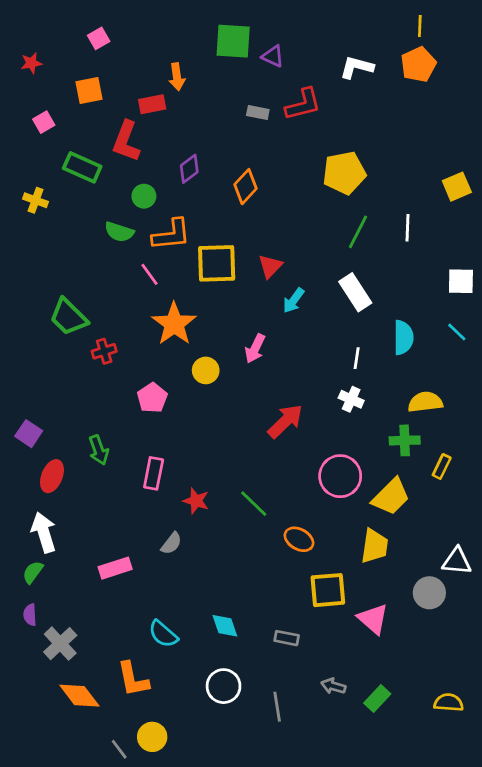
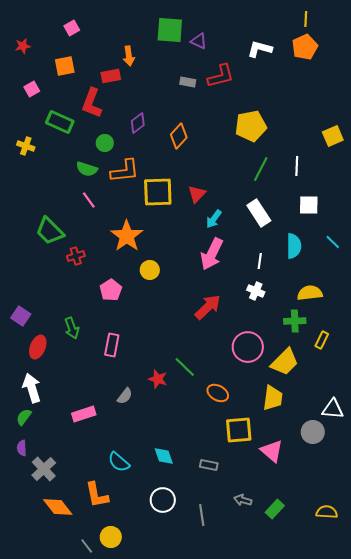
pink line: (149, 274) -> (89, 200), moved
white square: (461, 281) -> (309, 205), moved
pink arrow: (255, 349) -> (212, 254), moved, size x1.5
red star: (196, 501) -> (158, 379), moved

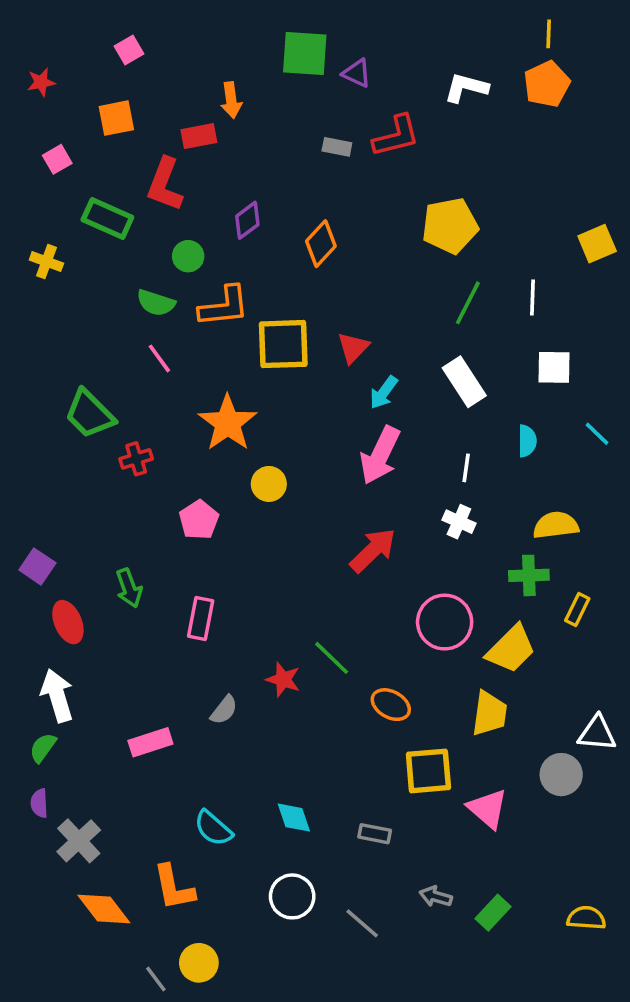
cyan semicircle: (294, 246) -> (527, 441), size x0.7
red ellipse: (38, 347) -> (68, 622), turned -45
gray line: (202, 515) -> (362, 923), turned -40

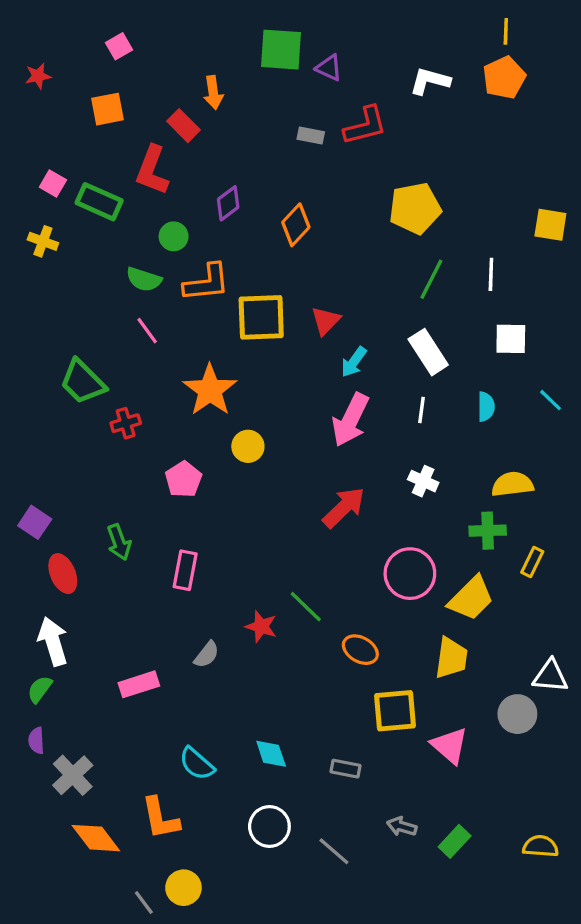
red rectangle: (199, 136) -> (183, 126), turned 56
pink square: (57, 159) -> (53, 183), moved, turned -30
yellow square: (597, 244) -> (550, 225), turned 32
white line: (466, 468) -> (422, 410), moved

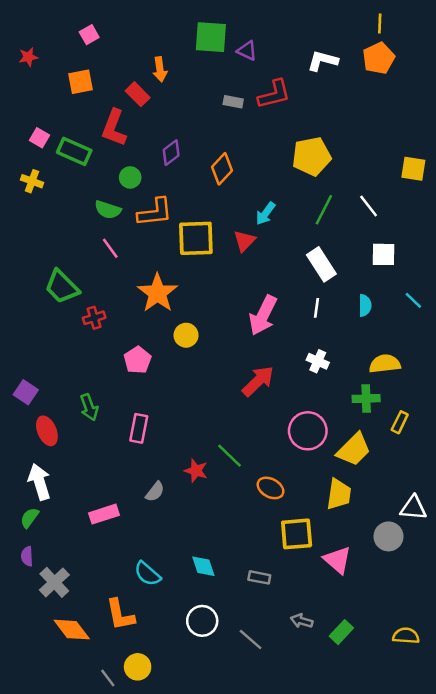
white line: (491, 274) -> (369, 206), turned -40
cyan arrow: (354, 362) -> (266, 213), moved

